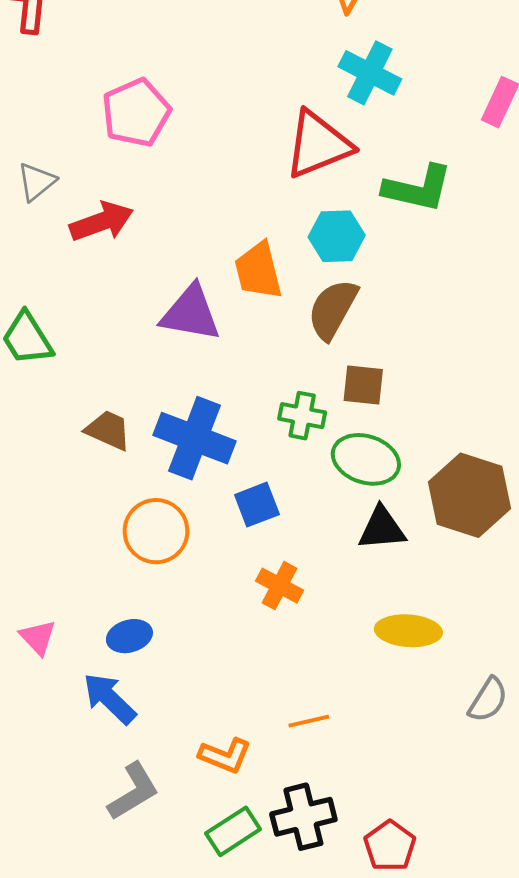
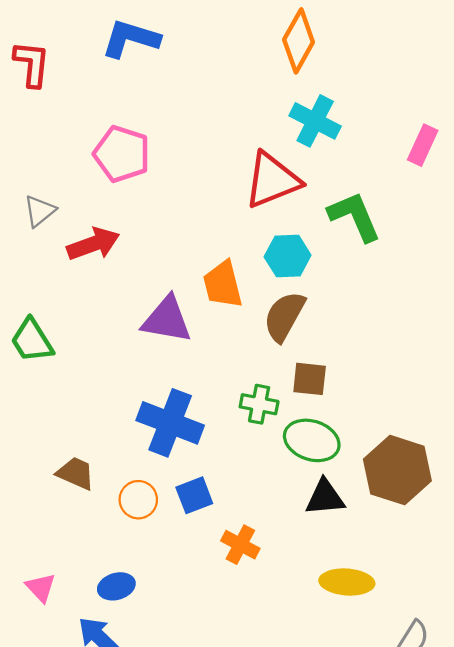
pink pentagon: (136, 113) -> (122, 154), turned -30
green L-shape: (418, 188) -> (355, 216), turned -126
brown trapezoid: (108, 430) -> (76, 473), moved
blue square: (257, 505) -> (194, 495), moved
orange circle: (156, 531) -> (138, 500), size x0.7

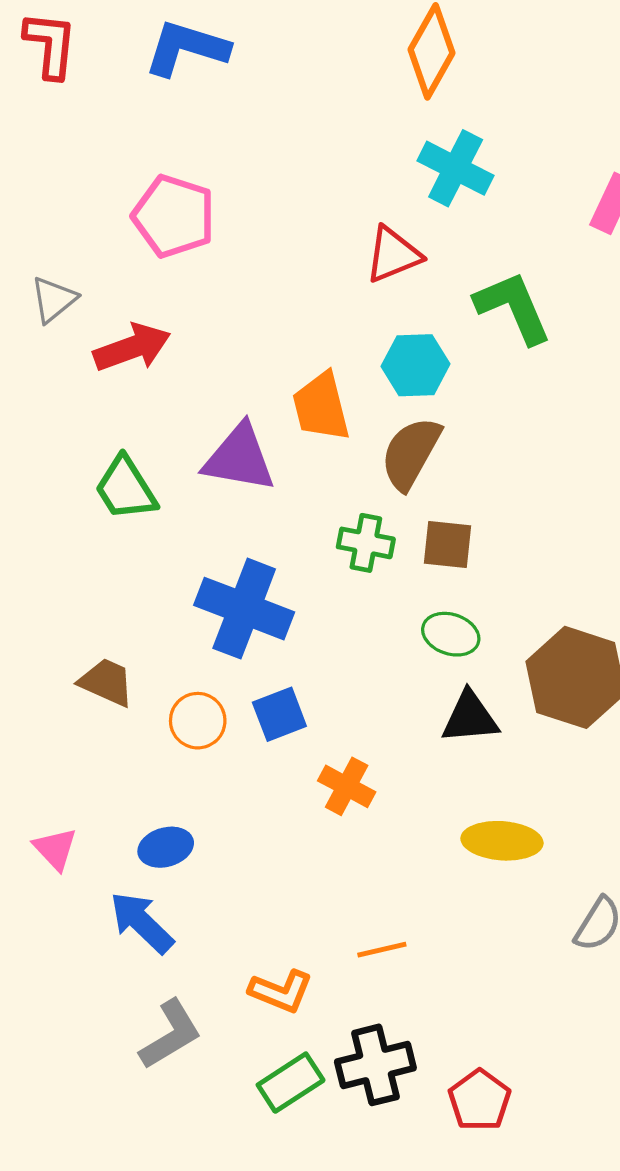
red L-shape: (32, 64) -> (50, 45), moved
red triangle: (272, 180) -> (393, 255), size x0.7
green trapezoid: (32, 341) -> (126, 488), moved
green cross: (259, 404) -> (366, 543), moved
green ellipse: (312, 440) -> (451, 634), size x0.7

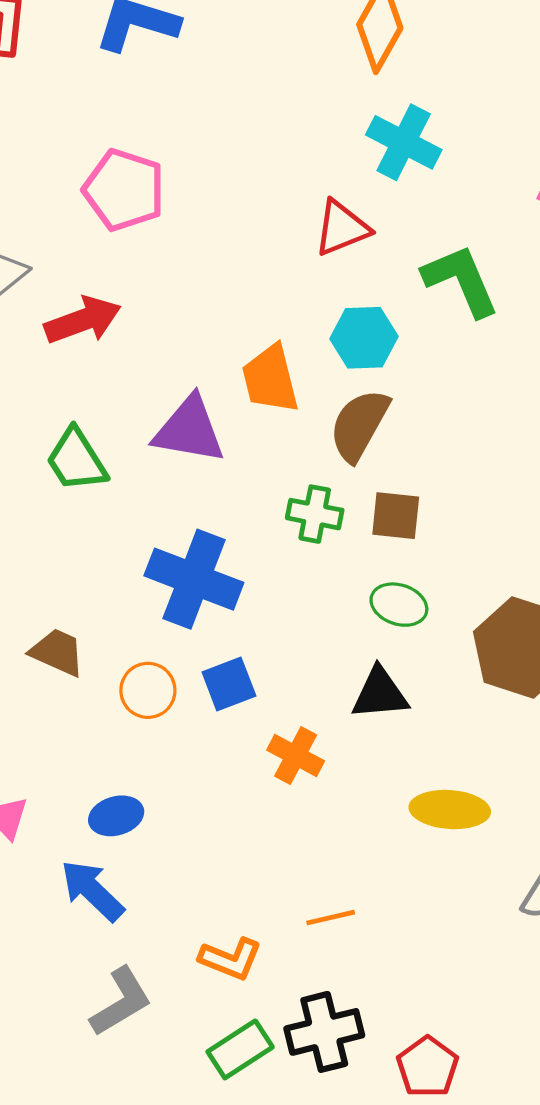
black triangle: (470, 717) -> (380, 694), moved

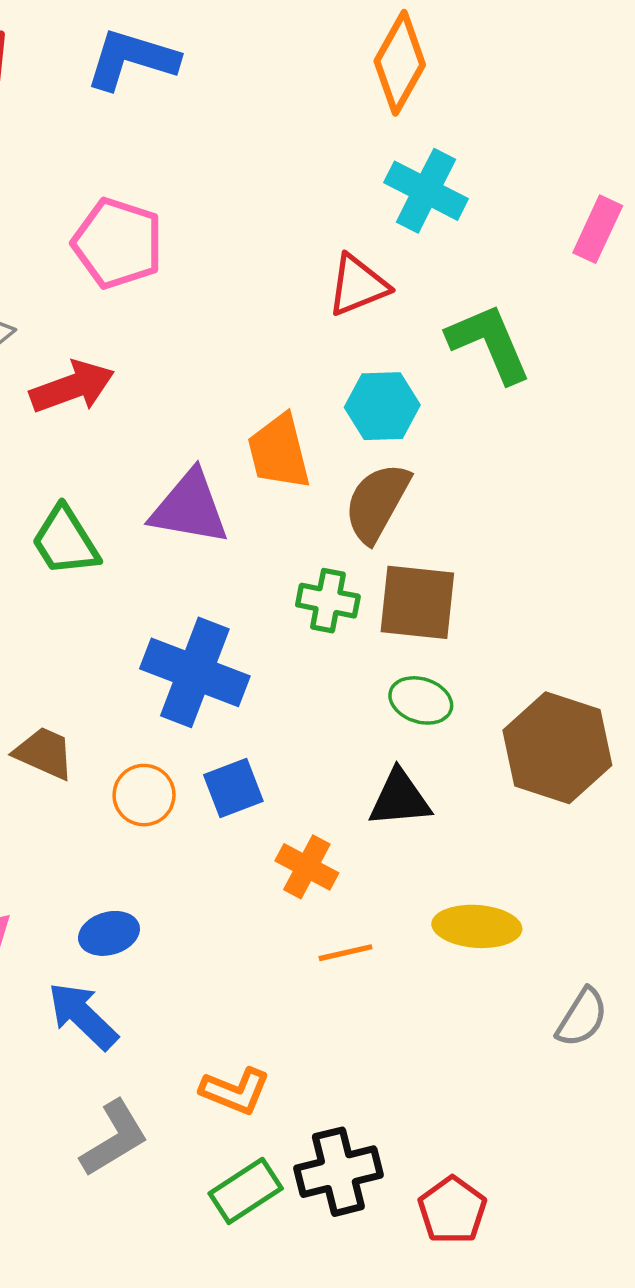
brown square: (396, 516) -> (417, 602), size x1.4
orange line: (331, 918) -> (345, 953), moved

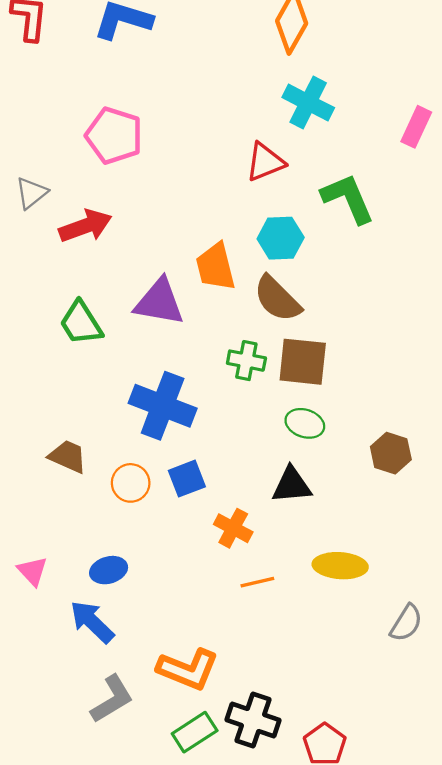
brown semicircle: (377, 502) -> (277, 299), turned -74
brown hexagon: (557, 748) -> (391, 453), size x0.6
orange L-shape: (235, 1091) -> (188, 669), size x1.4
black cross: (338, 1172) -> (253, 720), turned 33

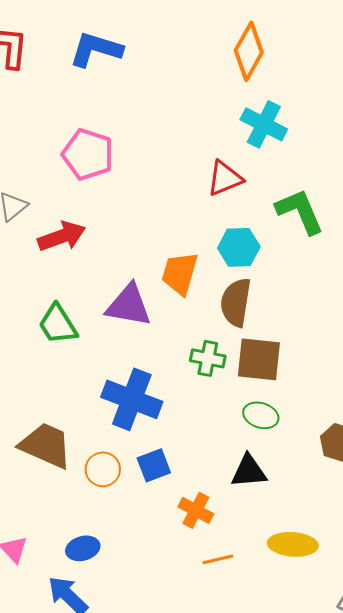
orange trapezoid: (216, 267) -> (180, 273), turned 30
brown semicircle: (277, 299) -> (236, 302), turned 54
brown trapezoid: (68, 456) -> (46, 445), size x1.5

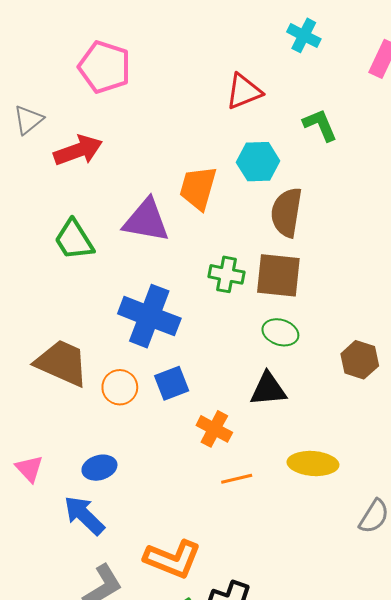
cyan cross: (264, 124) -> (304, 35), moved, size x0.7
green L-shape: (300, 211) -> (320, 125), size x0.7
brown semicircle: (236, 302) -> (287, 212), moved

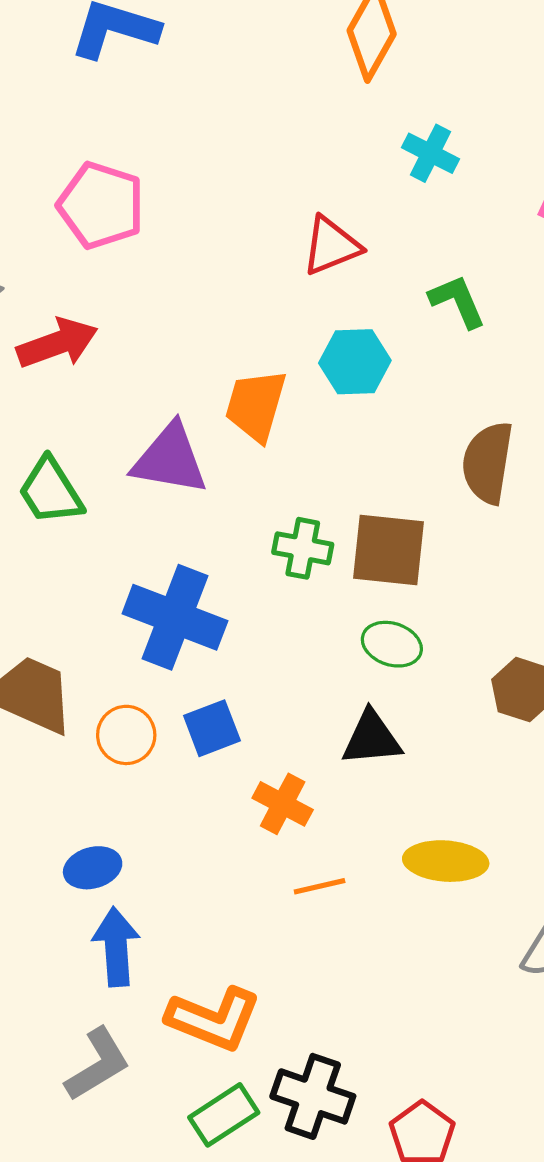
brown semicircle: (287, 212) -> (488, 463), moved
blue arrow: (84, 515) -> (116, 947), moved, turned 42

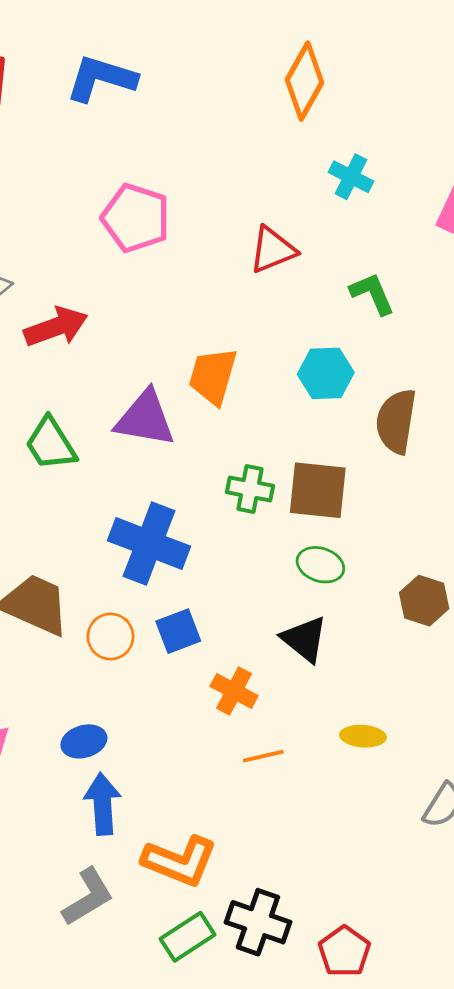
pink pentagon: (101, 205) -> (136, 218), moved
cyan hexagon: (355, 362) -> (326, 373), moved
black triangle: (372, 738) -> (304, 639), turned 44
yellow ellipse: (446, 861) -> (363, 736), size x0.7

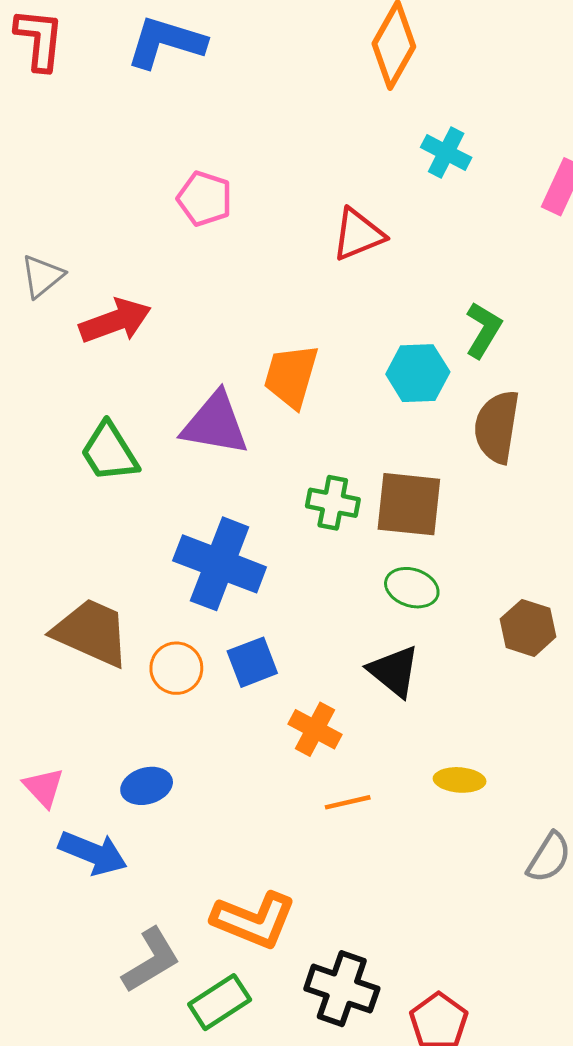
pink pentagon: (136, 218) -> (205, 199), size x0.7
green L-shape: (372, 294) -> (483, 330), moved, turned 54
blue arrow: (103, 804) -> (93, 853), moved, turned 116
green rectangle: (188, 937) -> (220, 1002), moved

